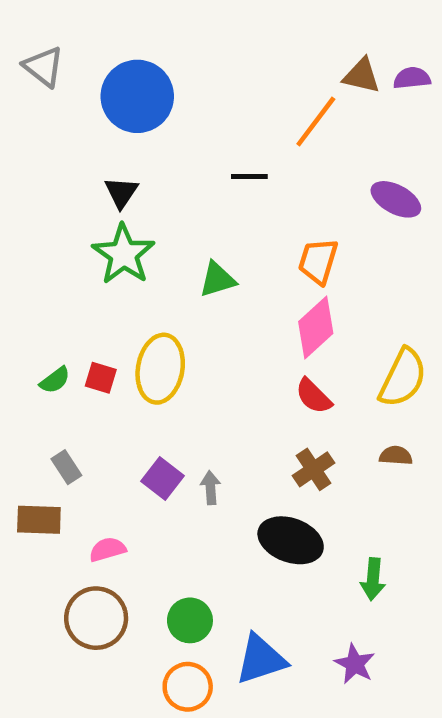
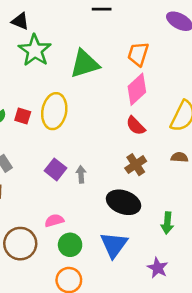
black triangle: (121, 192) -> (20, 21), moved, turned -42
green triangle: (217, 279) -> (85, 64), size x1.5
pink semicircle: (108, 549) -> (54, 221), moved
blue triangle: (261, 659) -> (114, 245), moved, turned -36

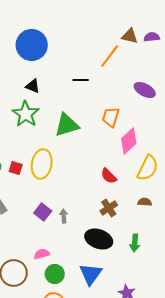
black triangle: (20, 21) -> (33, 86), moved
pink diamond: (137, 89) -> (129, 141), moved
green arrow: (167, 223) -> (135, 243), moved

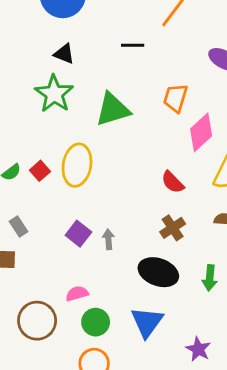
red square: (16, 168) -> (40, 171), turned 32

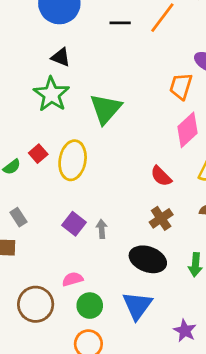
black line: (133, 45) -> (120, 23), moved
orange trapezoid: (175, 98) -> (181, 86), moved
green triangle: (113, 109) -> (106, 109), turned -32
red square: (40, 171) -> (38, 154), moved

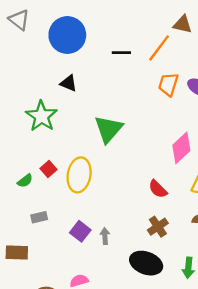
orange trapezoid: (181, 86) -> (168, 84), moved
green star: (51, 94) -> (41, 116), moved
gray rectangle: (18, 217) -> (39, 217), moved, turned -70

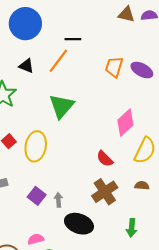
orange line: (159, 48) -> (58, 61), moved
brown cross: (158, 227) -> (105, 192), size x1.4
black ellipse: (146, 263) -> (79, 224), moved

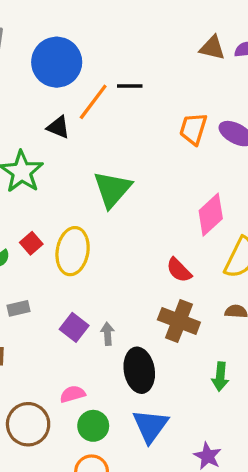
orange line: (58, 61) -> (93, 102), moved
brown cross: (105, 192) -> (179, 321), turned -35
black ellipse: (79, 224) -> (139, 370), turned 60

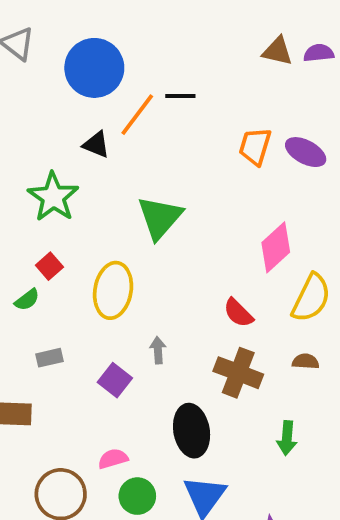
red square: (31, 243) -> (49, 266), moved
gray arrow: (107, 334) -> (158, 350), moved

